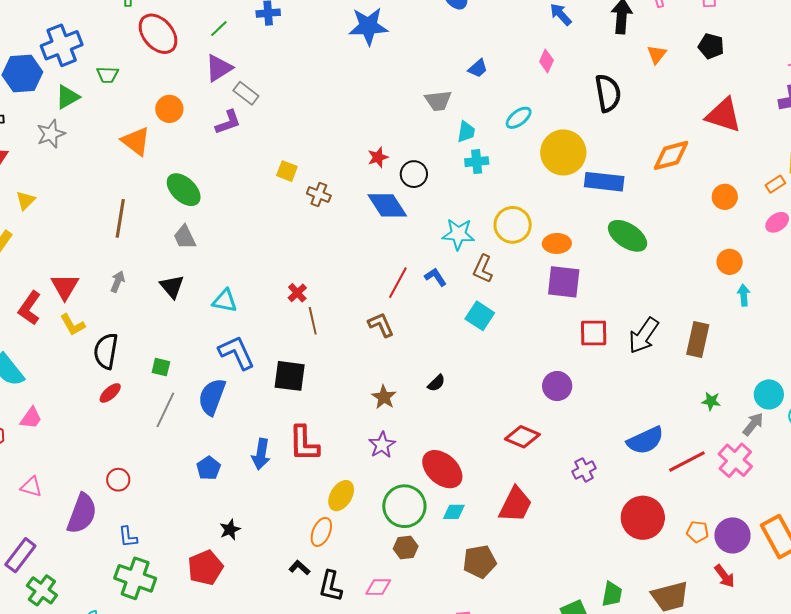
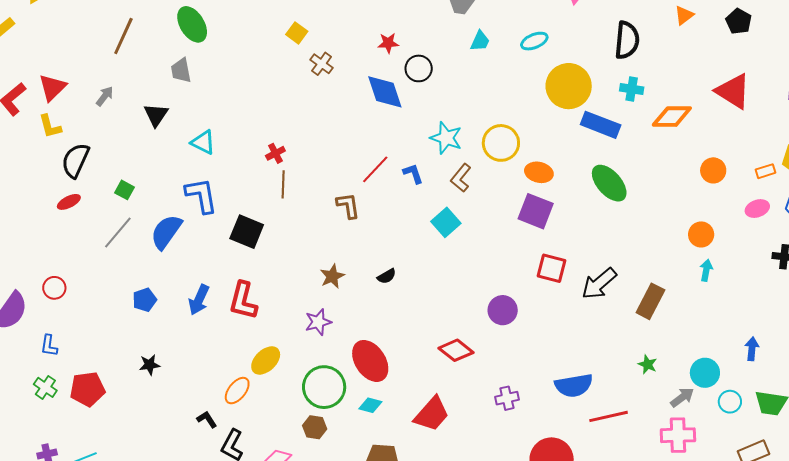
cyan cross: (477, 162) -> (632, 89), moved
pink cross: (735, 460) -> (678, 435), moved, turned 32
red pentagon: (205, 568) -> (87, 389), moved
green cross: (135, 578) -> (45, 387), size x0.6

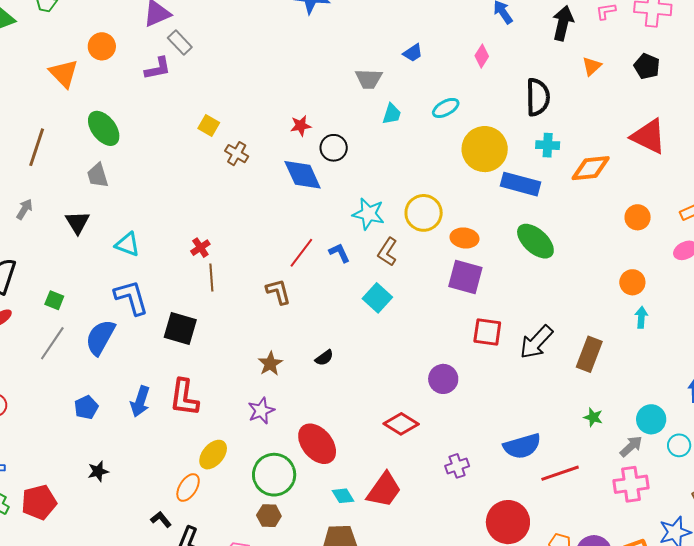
cyan diamond: (370, 405) -> (343, 496), moved, turned 50

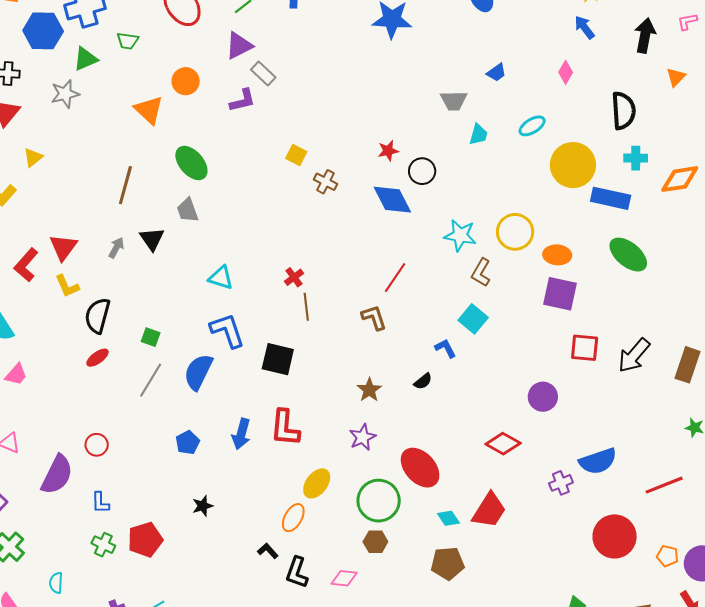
black triangle: (77, 222) -> (152, 239), moved
blue L-shape: (339, 253) -> (445, 348), moved
blue semicircle: (522, 446) -> (598, 461), moved

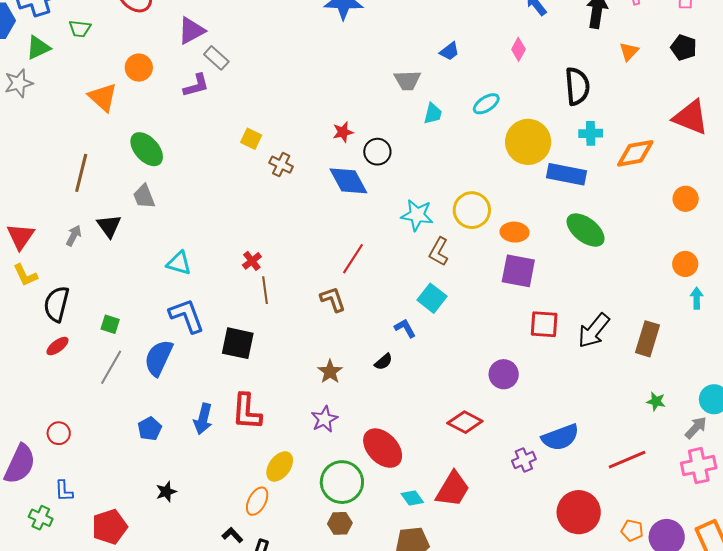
green cross: (103, 545) -> (41, 518), moved

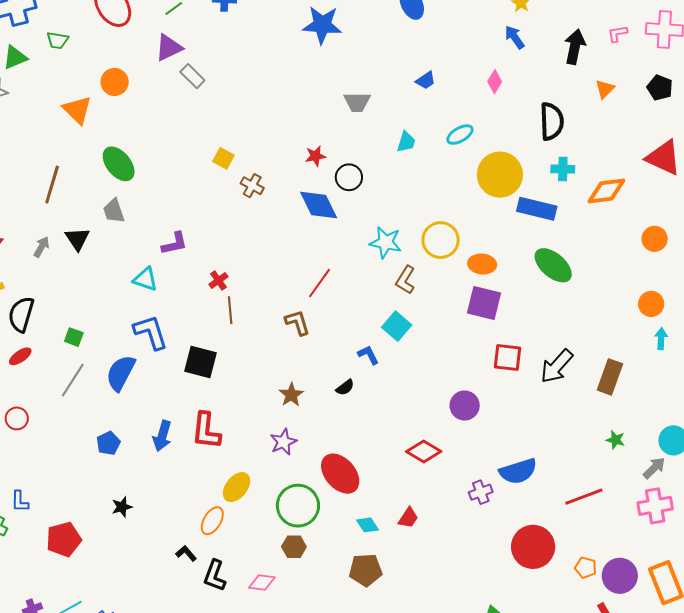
gray trapezoid: (407, 80) -> (357, 102), moved
purple L-shape: (196, 85) -> (175, 244), moved
red circle: (59, 433) -> (17, 418), moved
red trapezoid: (453, 489) -> (408, 518), size x0.6

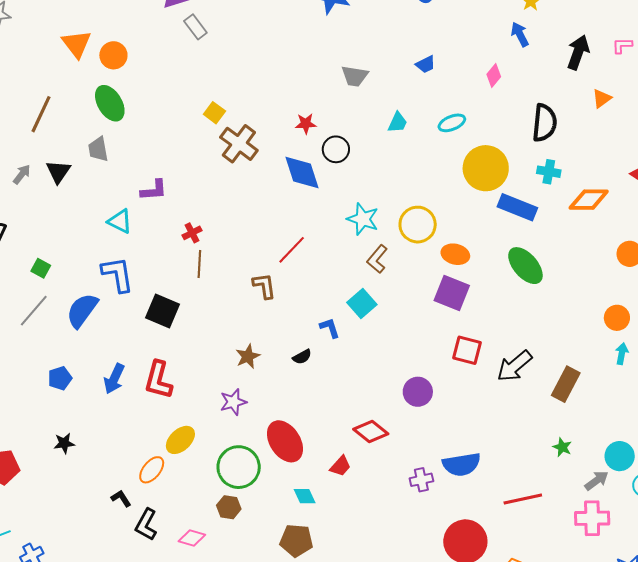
orange circle: (115, 82) -> (113, 55), moved
brown cross: (252, 186) -> (239, 144), size x1.6
red trapezoid: (408, 518) -> (340, 466), moved

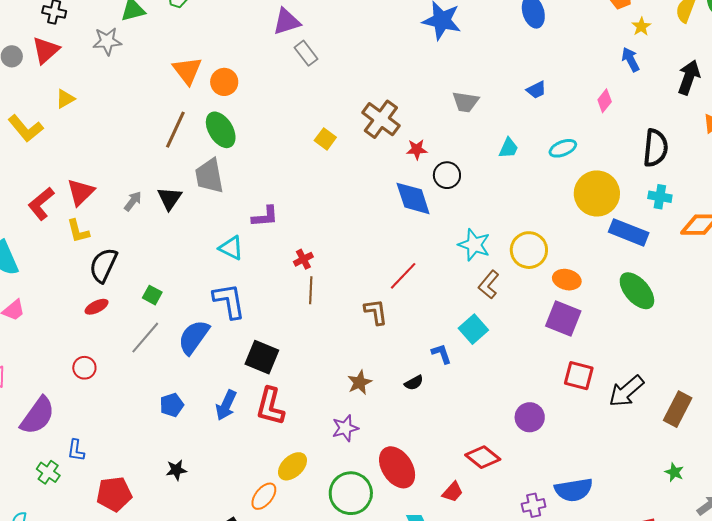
brown line: (41, 114) -> (175, 130), moved
brown cross: (239, 144) -> (381, 119), moved
gray trapezoid: (98, 149) -> (209, 176), size x1.4
black square: (163, 311) -> (262, 357), moved

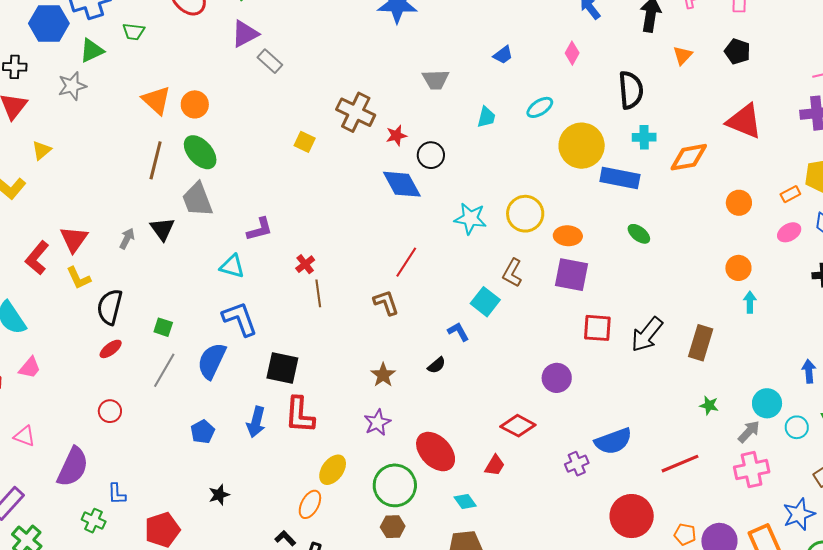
brown L-shape: (489, 285) -> (512, 273), moved
green ellipse: (637, 291) -> (639, 234), size x0.6

